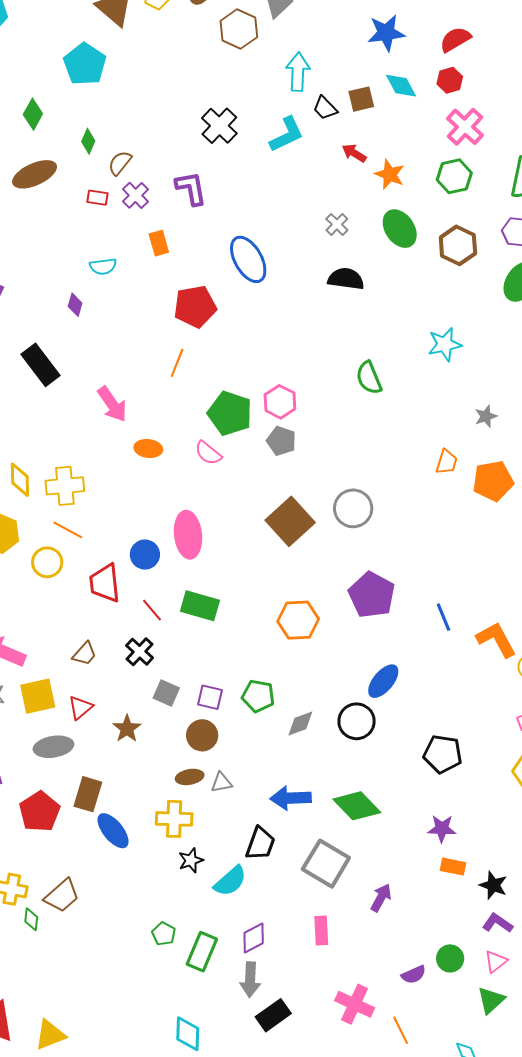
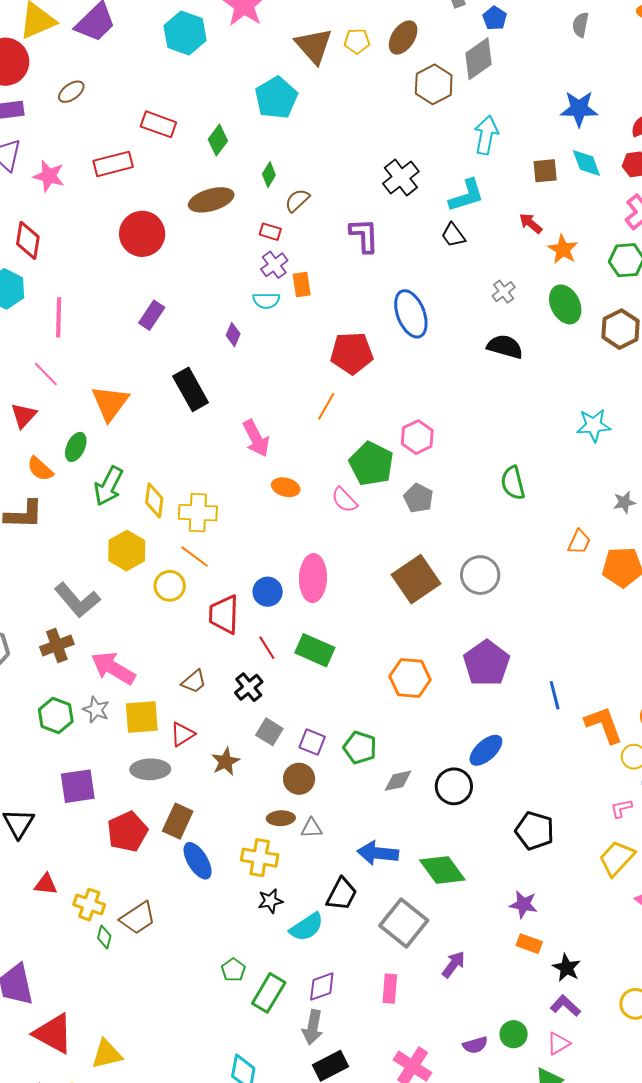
black trapezoid: (325, 108) -> (453, 235), moved
purple cross: (135, 195) -> (274, 265), moved
orange rectangle: (159, 243) -> (302, 285), moved
green semicircle: (369, 378) -> (513, 483), moved
pink hexagon: (280, 402) -> (417, 437), moved

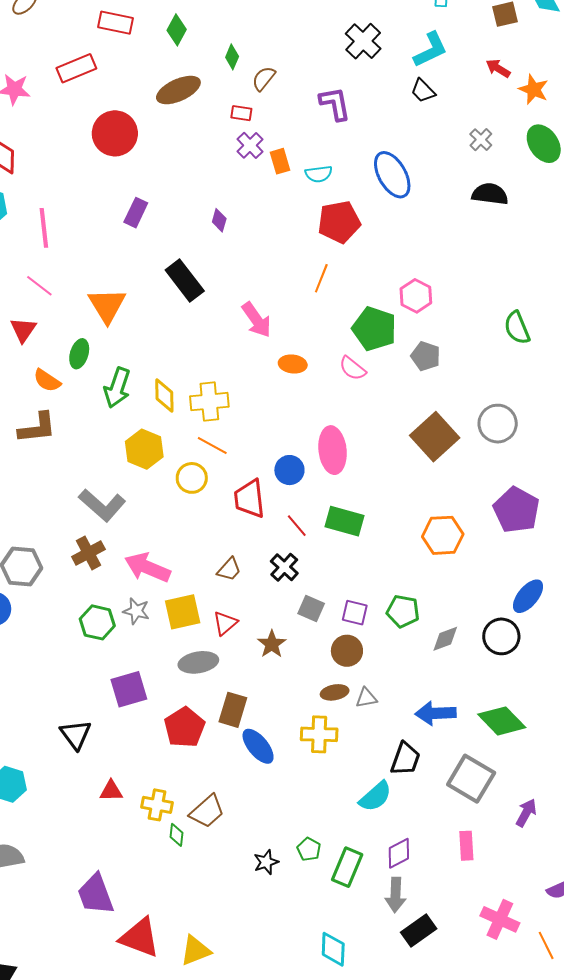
cyan semicircle: (266, 301) -> (319, 174), moved
black star: (270, 901) -> (266, 862), moved

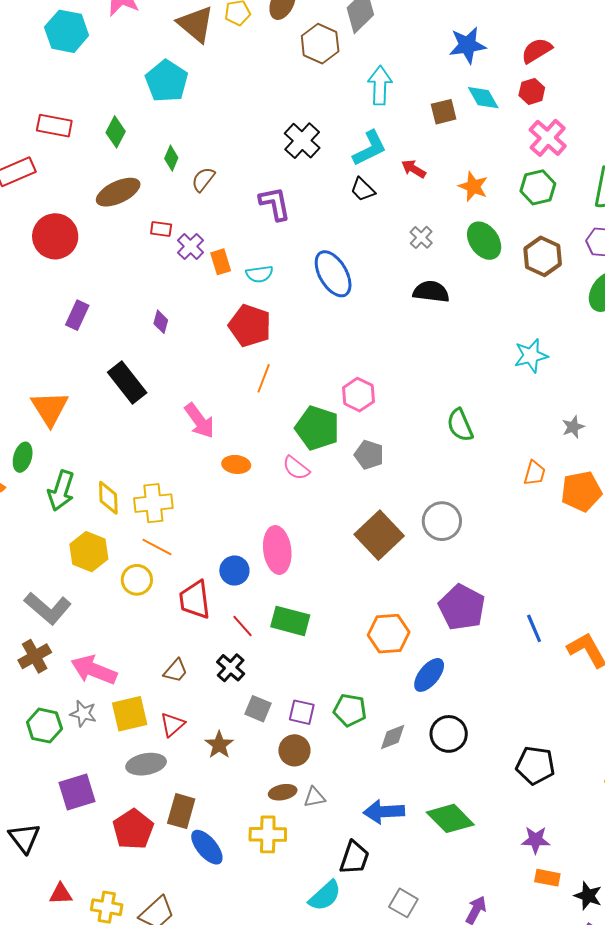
red arrow: (498, 68) -> (414, 169), moved
red rectangle: (241, 113) -> (161, 229), moved
red pentagon: (339, 222) -> (250, 326), moved, turned 30
blue ellipse: (528, 596) -> (429, 675), moved
gray square: (471, 779) -> (403, 903), moved, size x0.6

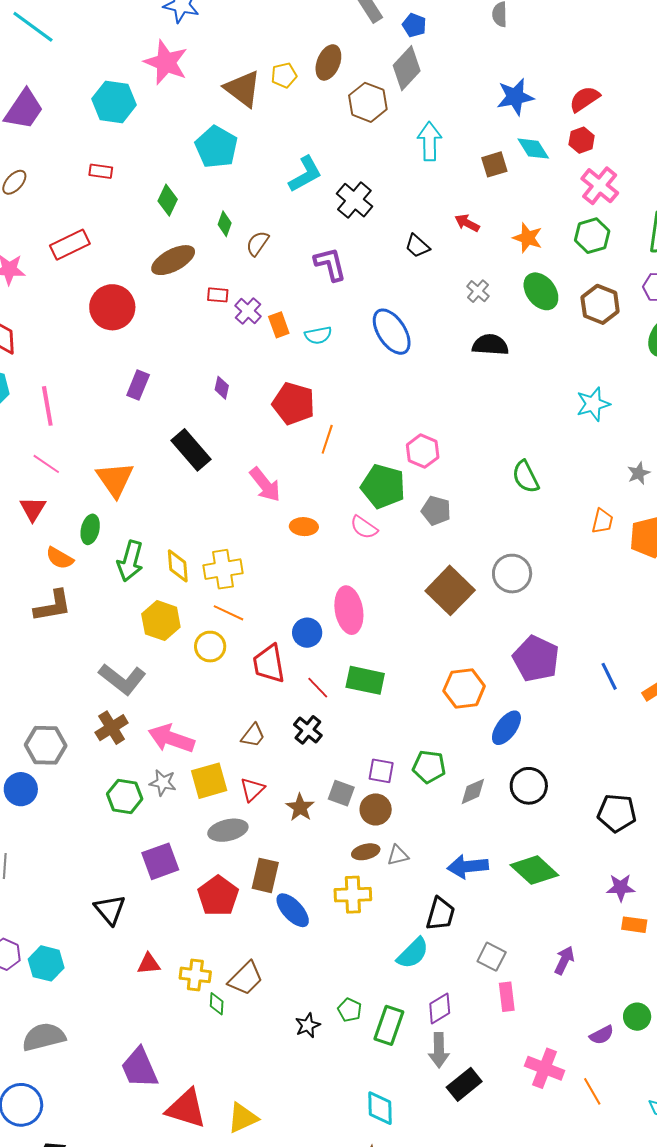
red rectangle: (54, 126) -> (101, 171), moved, size x0.7
cyan L-shape: (370, 148) -> (305, 174), moved
red pentagon: (250, 326) -> (294, 404), moved
gray square: (258, 709) -> (341, 793), moved

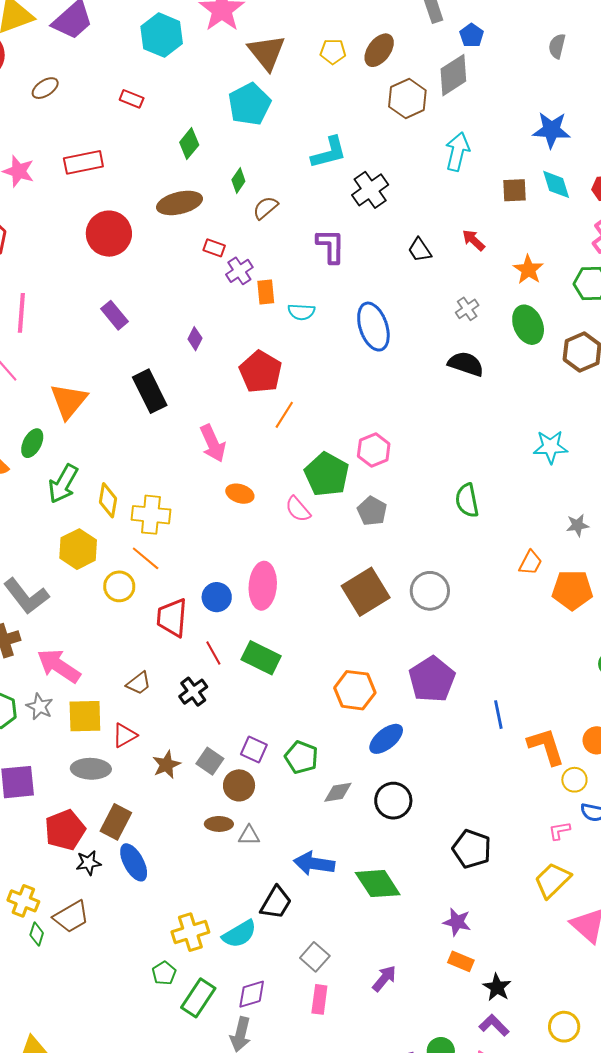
brown triangle: (243, 89) -> (267, 52), moved
purple rectangle: (138, 385) -> (115, 315), turned -76
yellow cross: (353, 895) -> (190, 932), moved, turned -30
black star: (308, 1025) -> (88, 863), moved

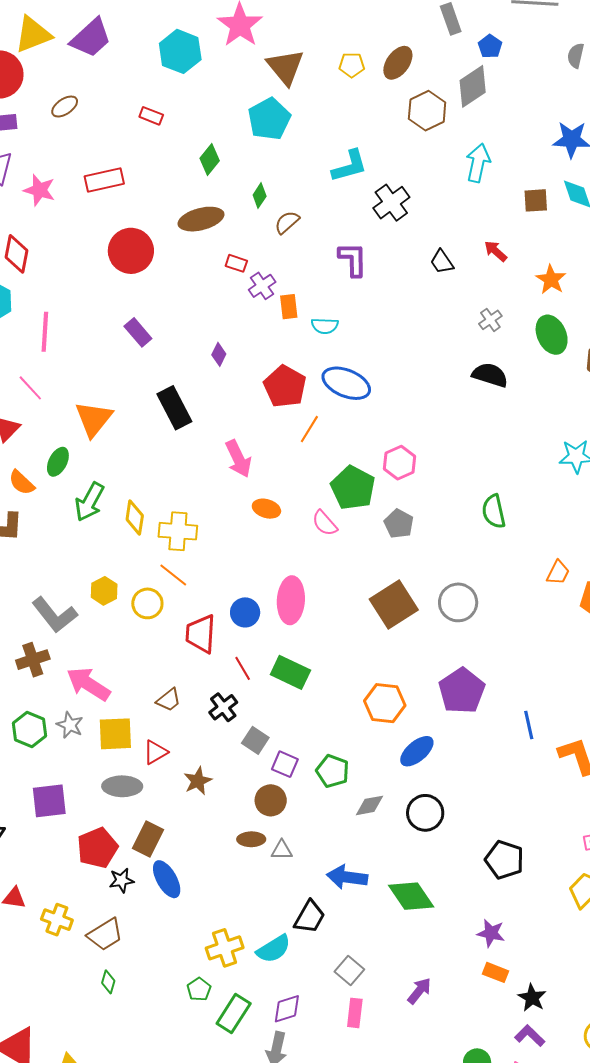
blue ellipse: (373, 327) -> (346, 383), moved, turned -48
yellow hexagon: (78, 549) -> (104, 591), moved, size x0.7
gray square: (210, 761) -> (255, 740), moved
green diamond: (37, 934) -> (108, 982), moved

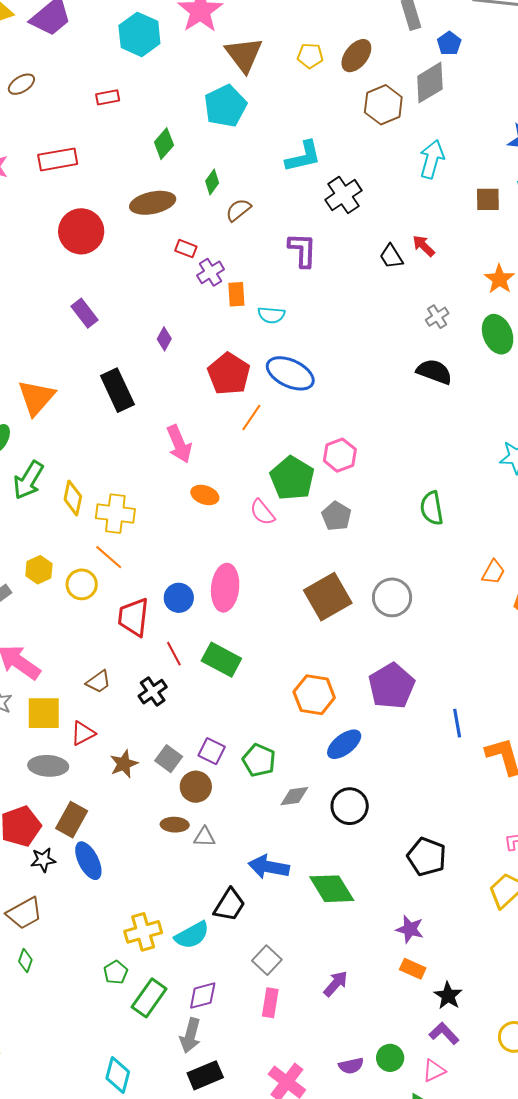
red rectangle: (151, 116) -> (108, 97), turned -35
red arrow: (496, 251) -> (424, 246), moved
gray square: (255, 740) -> (169, 759), moved

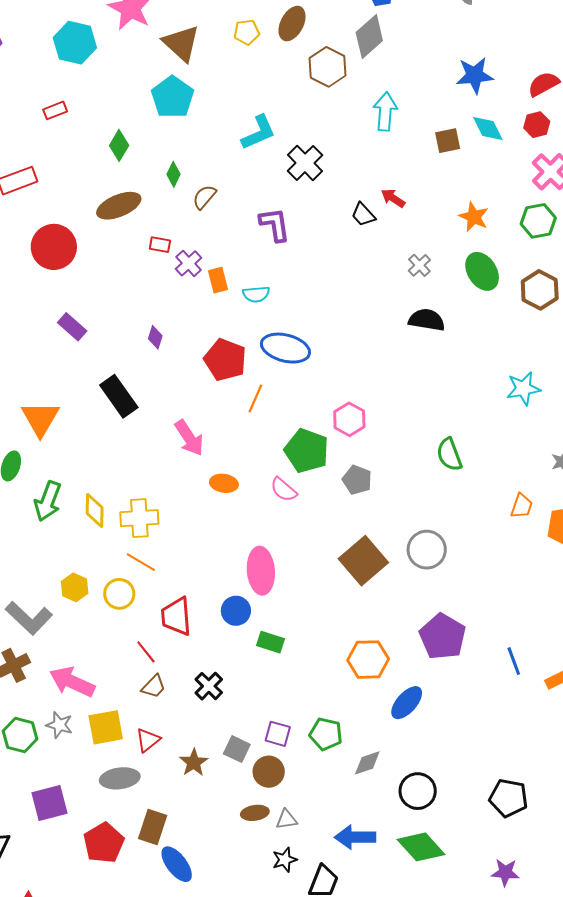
blue circle: (179, 598) -> (236, 611), moved
red line: (174, 654) -> (146, 652), moved
green rectangle: (221, 660) -> (271, 642), size x0.7
black circle: (350, 806) -> (418, 791), moved
black star: (43, 860) -> (285, 860), moved

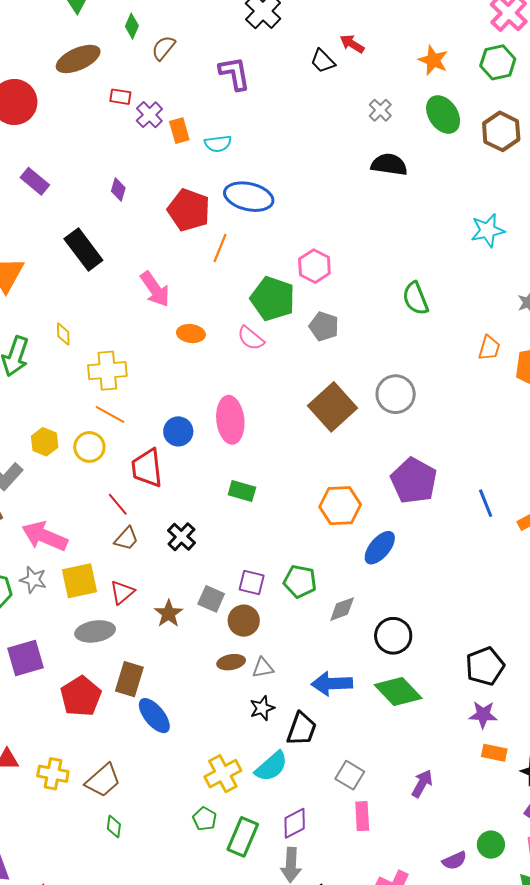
yellow diamond: (95, 511) -> (63, 334), moved, size x0.7
blue circle: (236, 611) -> (178, 431), moved
black pentagon: (508, 798) -> (485, 666), moved, turned -30

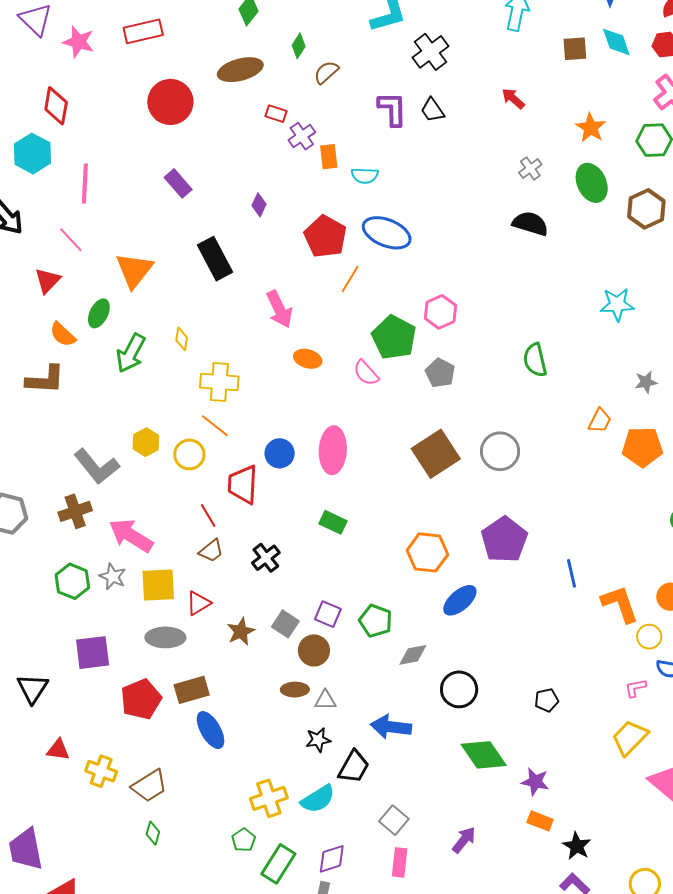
black trapezoid: (323, 61) -> (432, 110), moved
black pentagon: (485, 666) -> (547, 700), moved, size x0.6
brown rectangle: (129, 679) -> (192, 690), turned 48
green diamond: (398, 692) -> (484, 755), moved

